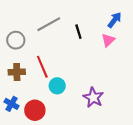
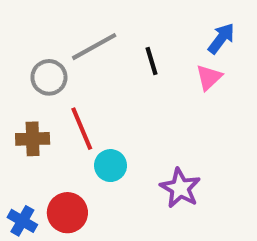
gray circle: (16, 40) -> (49, 77), moved
blue cross: (12, 104) -> (22, 221), moved

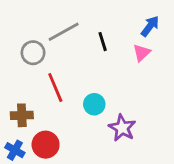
brown cross: (33, 139) -> (22, 115), moved
cyan circle: (110, 166) -> (94, 104), moved

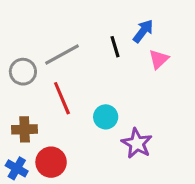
blue arrow: (150, 26) -> (143, 31), moved
gray line: (64, 32) -> (62, 54), moved
gray circle: (33, 53) -> (23, 72), moved

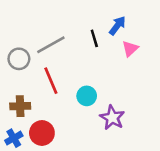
blue cross: (17, 168) -> (14, 138), turned 30

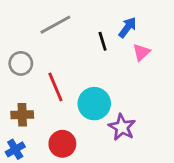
gray line: (51, 45) -> (55, 25), moved
cyan circle: (87, 96) -> (94, 104), size x1.5
red circle: (42, 133) -> (62, 144), moved

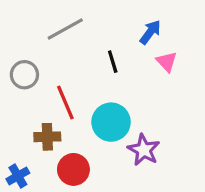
black line: (103, 41) -> (113, 62), moved
pink triangle: (141, 52) -> (167, 62), turned -30
brown cross: (22, 115) -> (47, 137), moved

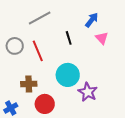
red line: (65, 102) -> (38, 51), moved

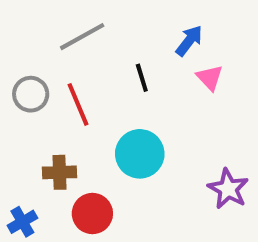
purple star: (88, 92) -> (228, 189), moved

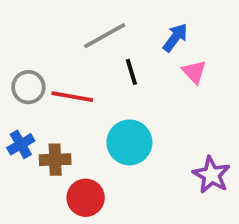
gray line: (82, 37) -> (105, 36), moved
red line: (78, 104) -> (72, 97), turned -57
blue cross: (22, 222) -> (21, 144), moved

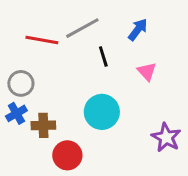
pink triangle: (194, 72) -> (147, 71), moved
gray circle: (28, 87) -> (21, 83), moved
red line: (72, 97) -> (42, 40), moved

